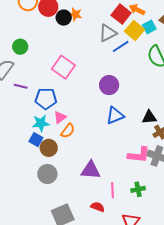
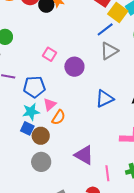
gray triangle: (108, 33) -> (109, 51), moved
pink square: (63, 67) -> (50, 54), size x0.6
purple circle: (109, 85) -> (74, 67), moved
purple triangle: (91, 170) -> (84, 155), turned 30

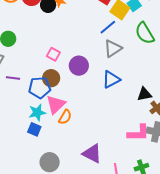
blue triangle: (105, 99) -> (111, 79), moved
pink triangle: (50, 104) -> (56, 104), size x1.5
brown circle: (41, 136) -> (51, 78), moved

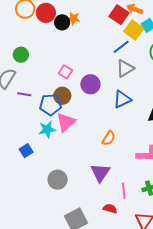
orange semicircle: (65, 117) -> (109, 138), moved
blue square: (34, 129) -> (26, 151), moved, turned 32
purple triangle: (92, 153) -> (100, 173), turned 35

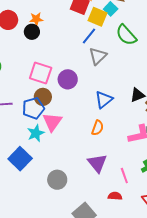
black circle: (62, 22) -> (32, 32), moved
pink square: (66, 72) -> (41, 73), size x1.6
blue triangle: (122, 99) -> (104, 100), moved
blue square: (26, 151) -> (20, 159), size x1.6

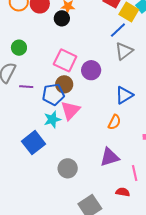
purple triangle: (97, 163) -> (110, 157), turned 45

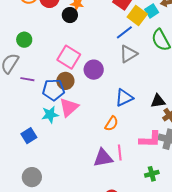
blue square: (33, 143) -> (29, 136), size x0.7
gray circle: (68, 168) -> (32, 177), moved
pink line: (135, 173) -> (120, 153), moved

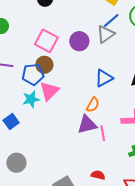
blue line: (124, 32) -> (111, 20), moved
purple circle: (94, 70) -> (79, 41), moved
purple triangle: (103, 158) -> (87, 125), moved

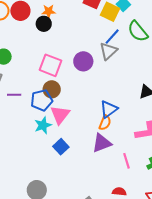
blue triangle: (104, 78) -> (109, 109), moved
blue square: (11, 121) -> (61, 147), moved
pink line: (103, 133) -> (126, 161), moved

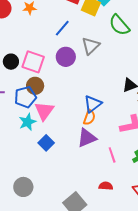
black circle: (44, 24) -> (11, 62), moved
blue line: (112, 37) -> (62, 28), moved

